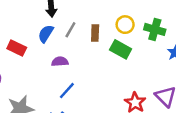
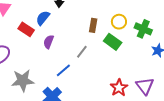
gray line: (70, 30) -> (82, 52), moved
blue semicircle: (46, 34) -> (43, 18), moved
purple semicircle: (60, 62) -> (49, 42), moved, turned -72

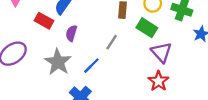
gray star: (23, 81) -> (58, 62), moved, turned -30
purple triangle: (145, 86) -> (161, 52), moved

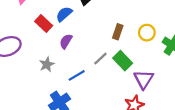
green rectangle: (147, 28) -> (123, 61), moved
gray star: (58, 62) -> (47, 64), size x0.6

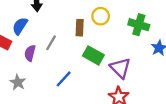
yellow circle: (147, 33) -> (101, 16), moved
gray line: (100, 59) -> (51, 43), moved
blue line: (77, 75) -> (64, 79), moved

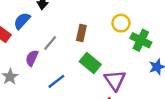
yellow circle: (101, 16) -> (121, 23), moved
purple semicircle: (30, 53) -> (32, 58), moved

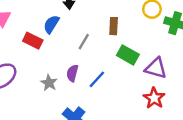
purple semicircle: (32, 58) -> (72, 73), moved
purple triangle: (115, 80) -> (156, 68), turned -30

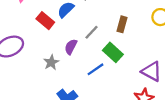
green rectangle: (128, 55) -> (113, 52), moved
purple semicircle: (72, 73) -> (71, 47), moved

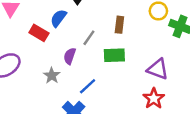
green rectangle: (113, 52) -> (114, 55), turned -36
blue line: (95, 69) -> (88, 86), moved

